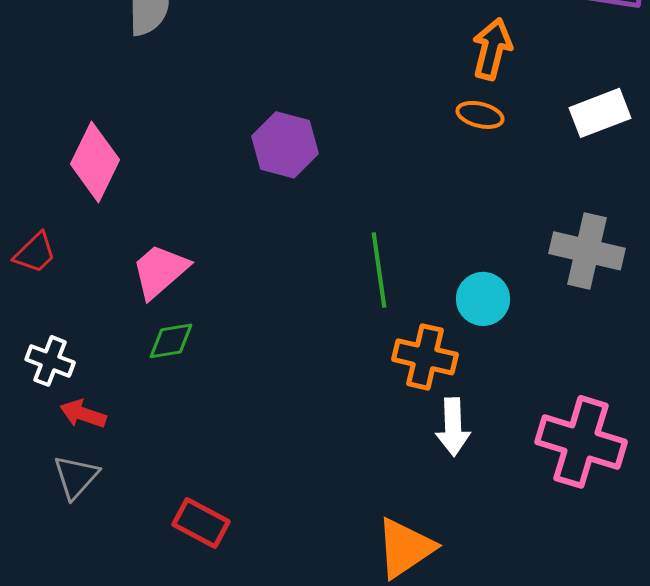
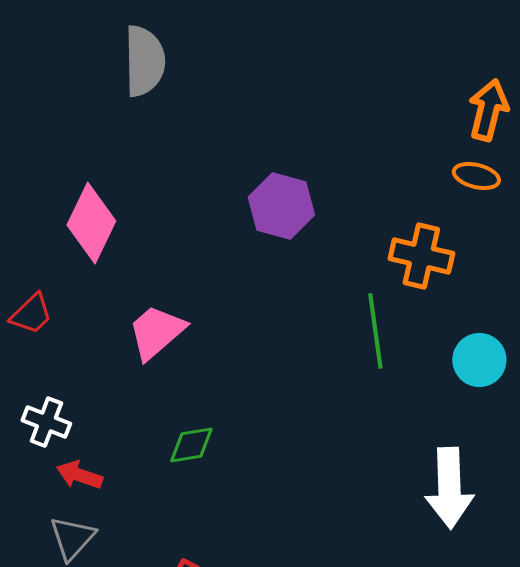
green diamond: (171, 341) -> (191, 445), moved
orange cross: (425, 357) -> (421, 256), moved
white arrow: (453, 427) -> (449, 488), size x1.4

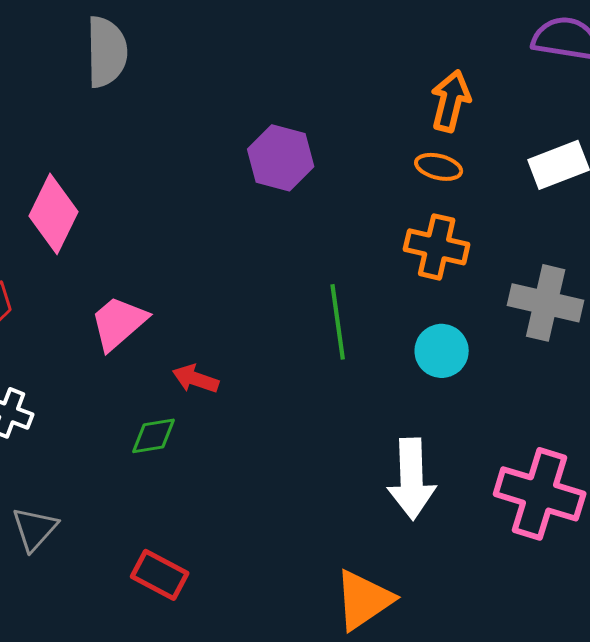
purple hexagon: (281, 206) -> (281, 158), moved
orange cross: (421, 256) -> (437, 247), moved
red arrow: (79, 475) -> (196, 379), moved

